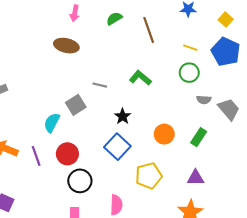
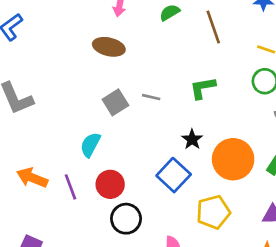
green L-shape: (140, 78) -> (203, 88), turned -50
gray square: (76, 105) -> (115, 102), moved
black star: (123, 116) -> (192, 139), moved
orange circle: (164, 134) -> (233, 159), size x1.6

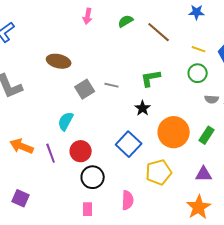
brown line: (213, 27) -> (159, 32), turned -30
brown ellipse: (109, 47) -> (59, 61), moved
black star: (192, 139) -> (143, 108), moved

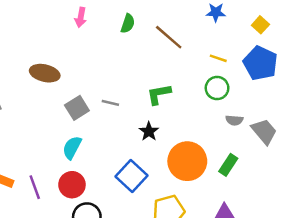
green semicircle: (126, 21) -> (128, 24), turned 140
cyan semicircle: (66, 121) -> (72, 148), moved

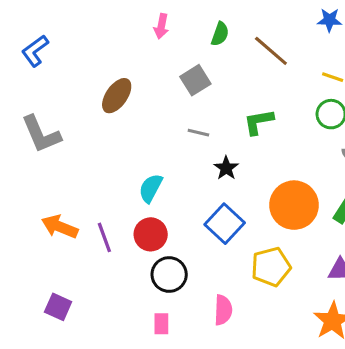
brown ellipse: (45, 73) -> (117, 96), turned -68
gray square: (77, 108) -> (195, 80), moved
black star: (149, 131) -> (226, 168), moved

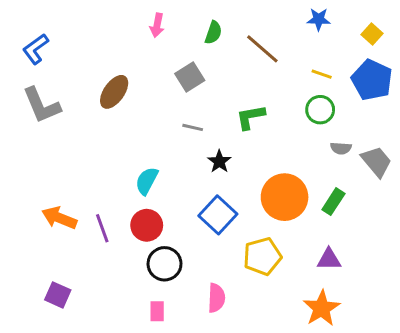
gray L-shape: (41, 134) -> (42, 105), moved

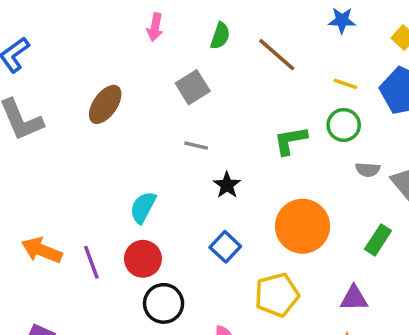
green L-shape: (250, 117) -> (290, 140), moved
green rectangle: (333, 202) -> (378, 240), moved
blue square: (218, 215) -> (225, 247), size x0.7

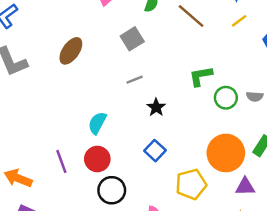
yellow line: (345, 84) -> (239, 21), moved, turned -56
green circle: (344, 125) -> (226, 98), moved
gray line: (196, 146) -> (135, 80), turned -35
orange circle: (302, 226) -> (226, 153), moved
orange arrow: (42, 250) -> (18, 178), moved

